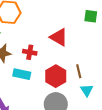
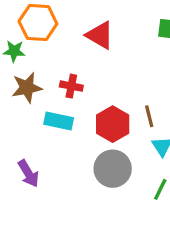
red triangle: (59, 37) -> (100, 35), moved

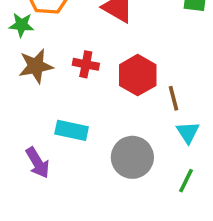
cyan rectangle: (59, 121) -> (72, 130), moved
red hexagon: (113, 124) -> (138, 75), moved

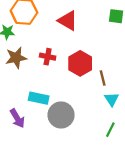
gray circle: (132, 157) -> (61, 115), moved

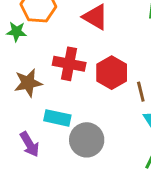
red cross: (48, 57) -> (69, 64), size x1.5
brown star: (16, 58) -> (28, 83), moved

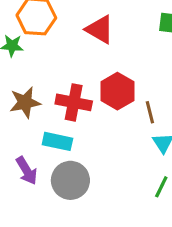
red cross: (69, 64) -> (74, 102), moved
gray circle: (87, 140) -> (70, 180), moved

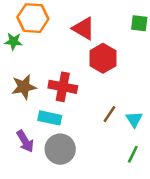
red hexagon: (117, 91) -> (103, 58), moved
brown line: (150, 112) -> (109, 114), moved, turned 48

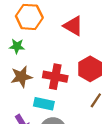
green star: (13, 41) -> (17, 46), moved
red hexagon: (103, 58) -> (90, 69), moved

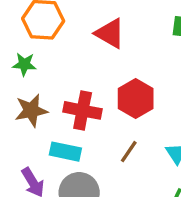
brown line: (96, 100) -> (129, 152), moved

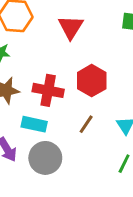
red triangle: (110, 33) -> (71, 27), turned 32

